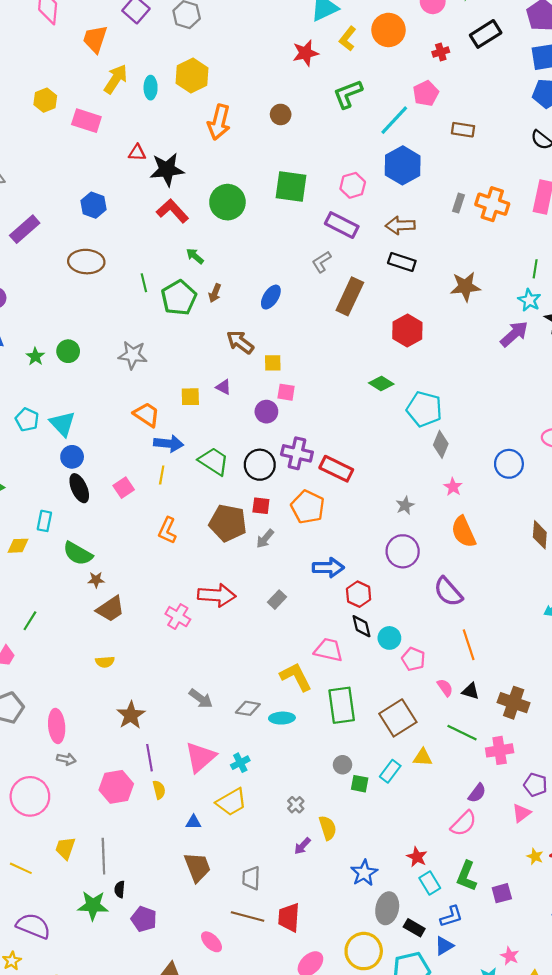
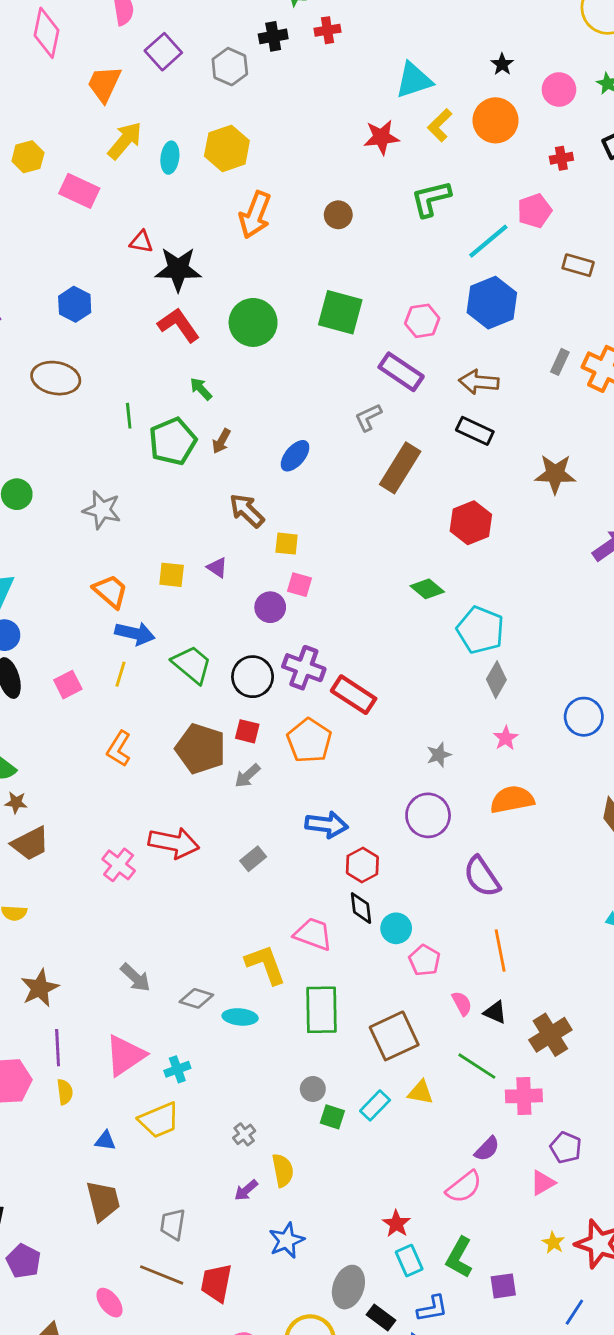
orange semicircle: (463, 532) -> (512, 800), turned 96
brown cross: (514, 703) -> (550, 1035), turned 32
blue star: (364, 873) -> (287, 1240), moved

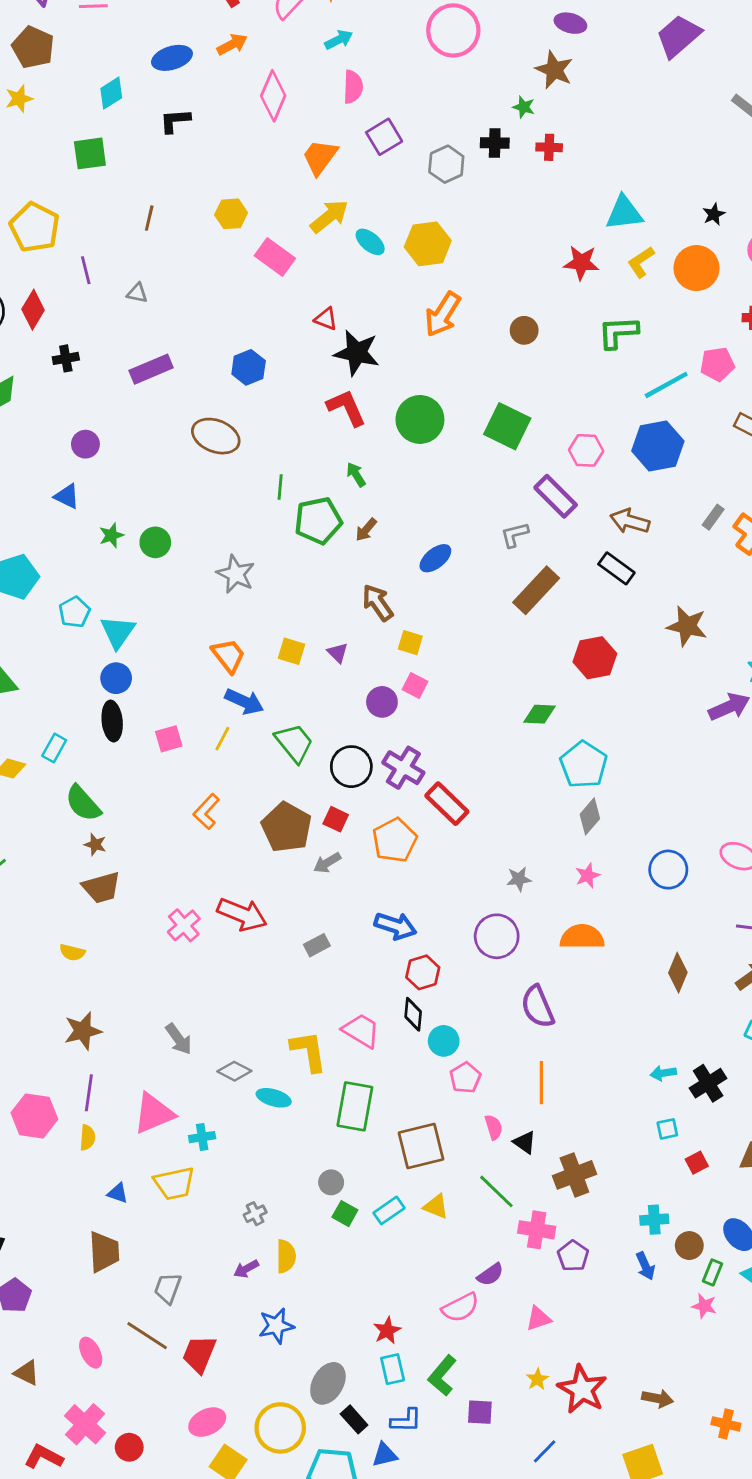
cyan ellipse: (170, 158) -> (370, 242), turned -68
green diamond: (427, 589) -> (540, 714), turned -48
purple pentagon: (566, 1148) -> (573, 1256), moved

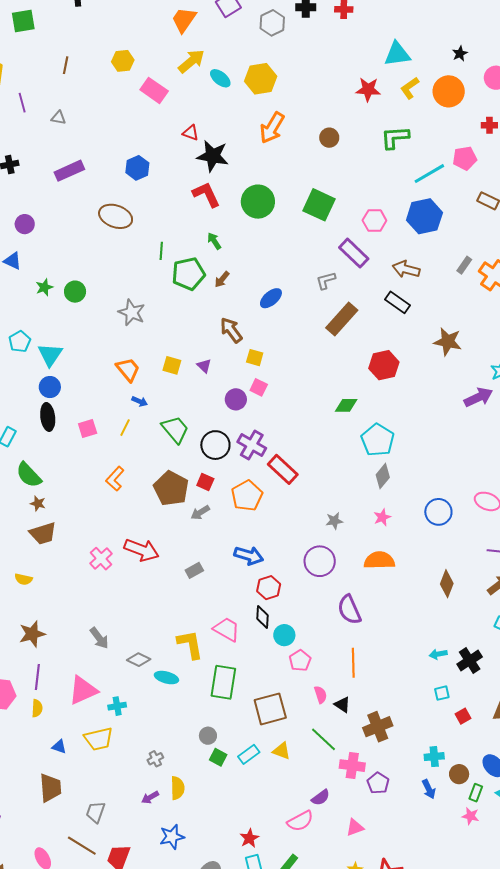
blue arrow: (244, 702) -> (140, 401), size x0.6

